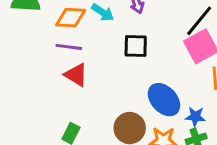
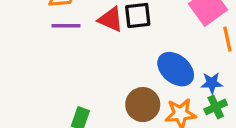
red triangle: (76, 75) -> (111, 19), moved

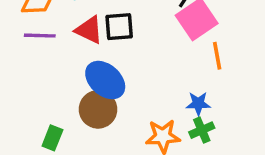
blue ellipse: (176, 69) -> (105, 80), moved
brown circle: (143, 105) -> (98, 109), moved

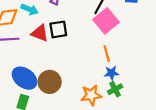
orange line: (217, 56) -> (107, 53), moved
blue ellipse: (105, 80) -> (24, 78), moved

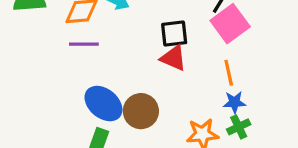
black square: (58, 29) -> (174, 33), moved
red triangle: (40, 33) -> (173, 58), moved

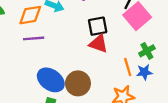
orange line: (229, 73) -> (128, 67), moved
green cross: (239, 127) -> (147, 51), moved

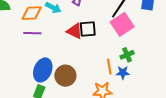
red triangle: (98, 44) -> (75, 31), moved
blue ellipse: (51, 80) -> (43, 70), turned 70

